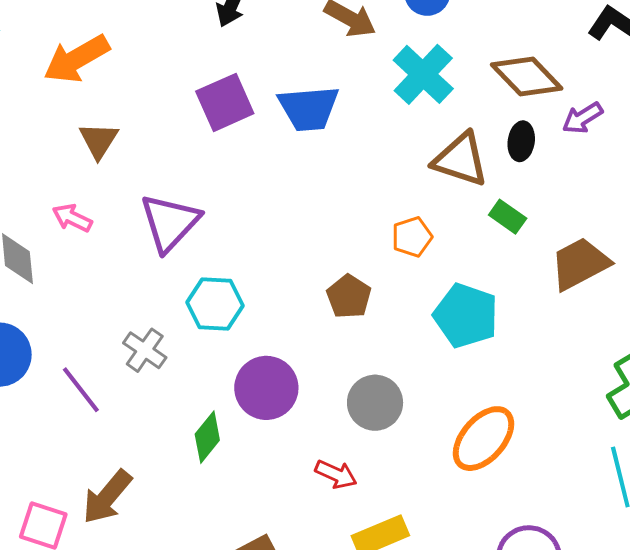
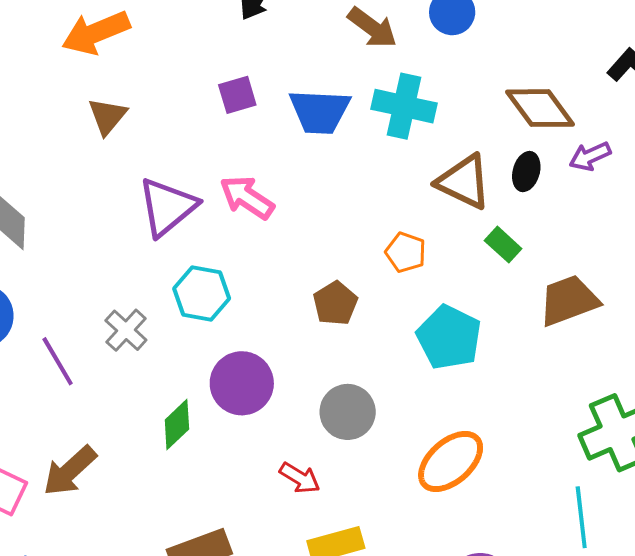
cyan cross: (423, 74) -> (404, 106), moved, turned -38
purple square: (225, 102) -> (237, 95), size x0.7
pink arrow: (72, 218) -> (247, 197), moved, size x1.4
orange pentagon: (412, 237) -> (406, 252), turned 30

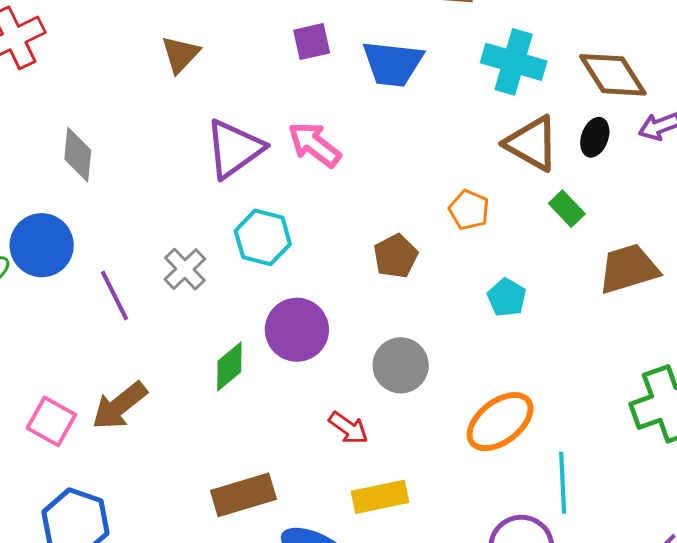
cyan cross: (404, 106) -> (514, 62), moved
cyan pentagon: (449, 337) -> (507, 298), size x0.6
cyan line: (581, 517) -> (563, 483), moved

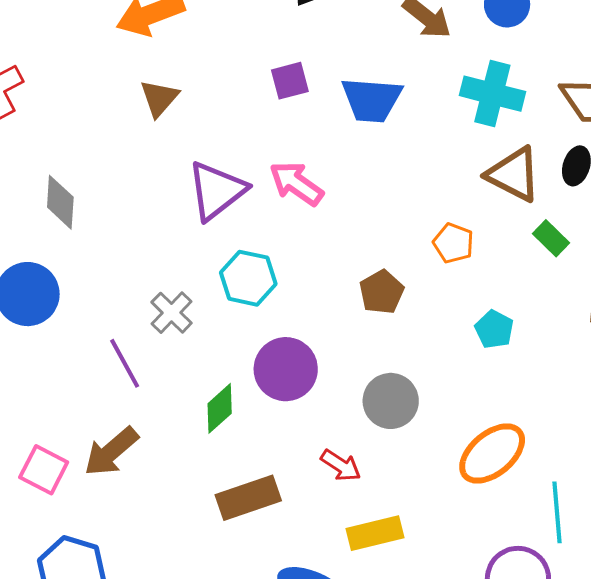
purple line: (115, 296) -> (125, 363), moved
brown rectangle: (243, 495) -> (248, 498), moved

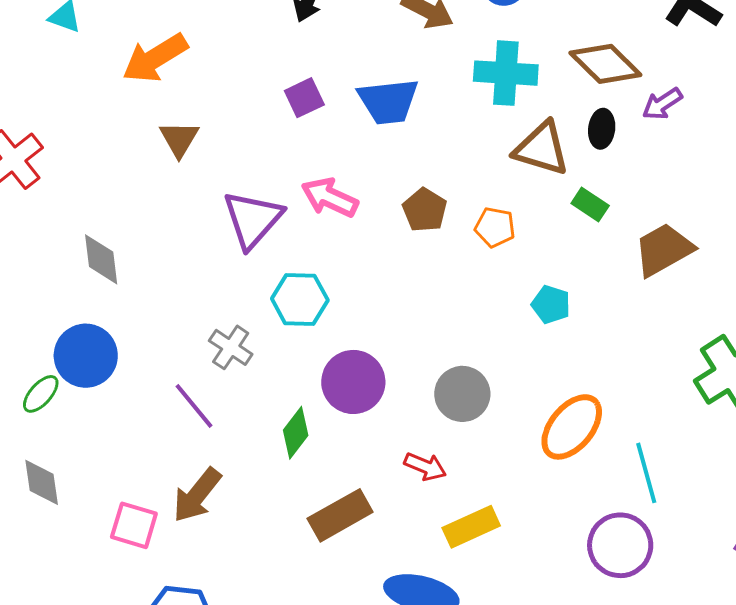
brown pentagon: (382, 292) -> (425, 210), moved

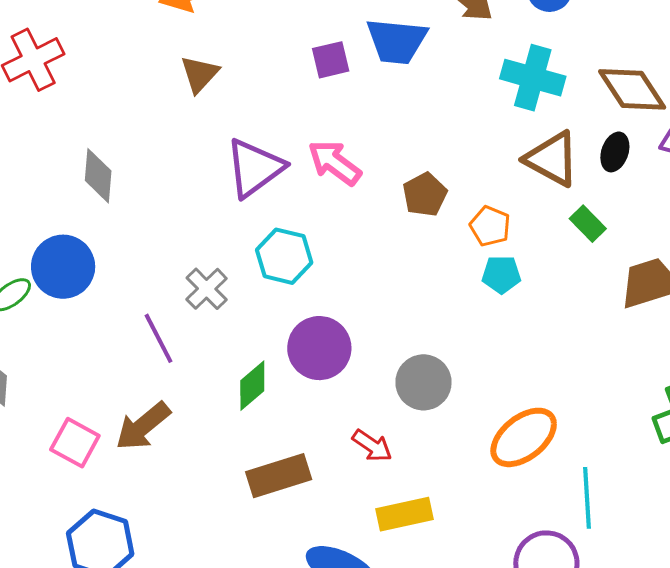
blue trapezoid: (388, 101) -> (397, 41), moved
cyan pentagon: (551, 304) -> (501, 274), moved, turned -30

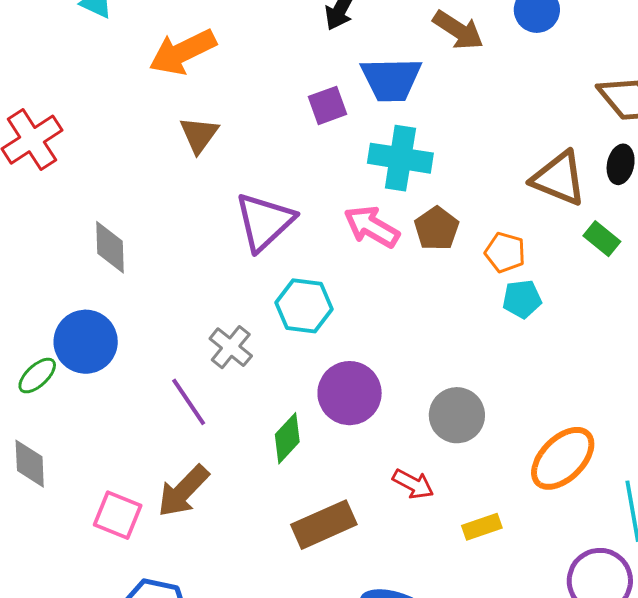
cyan cross: (533, 78) -> (400, 158), moved
pink arrow: (335, 163) -> (372, 227), moved
yellow rectangle: (405, 514) -> (482, 527), moved, size x0.7

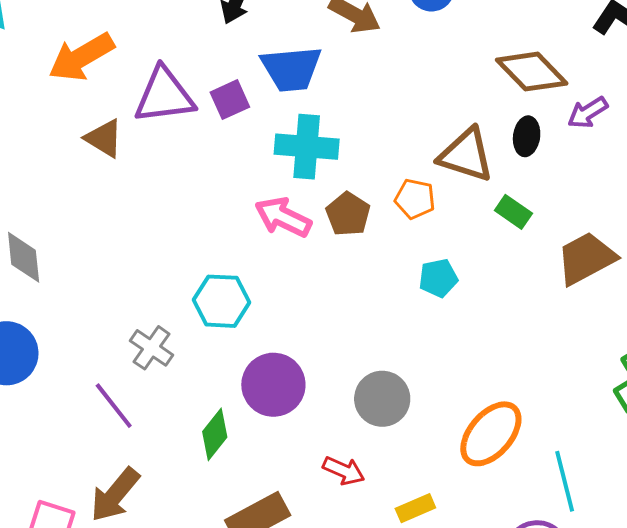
brown triangle: (199, 135) -> (104, 138), turned -30
purple triangle: (265, 222) -> (164, 96), moved, turned 40
orange pentagon: (505, 252) -> (415, 199), moved

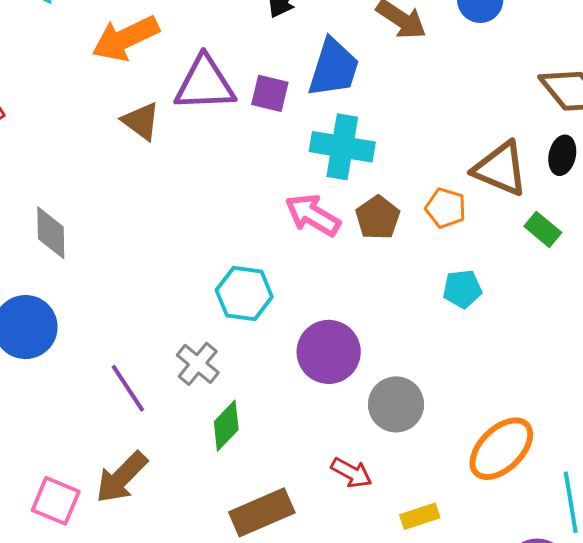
blue trapezoid: (291, 69) -> (334, 68), turned -72
purple square: (230, 100) -> (270, 93), turned 33
gray cross: (152, 348) -> (198, 364), moved
purple circle: (273, 385) -> (329, 352), moved

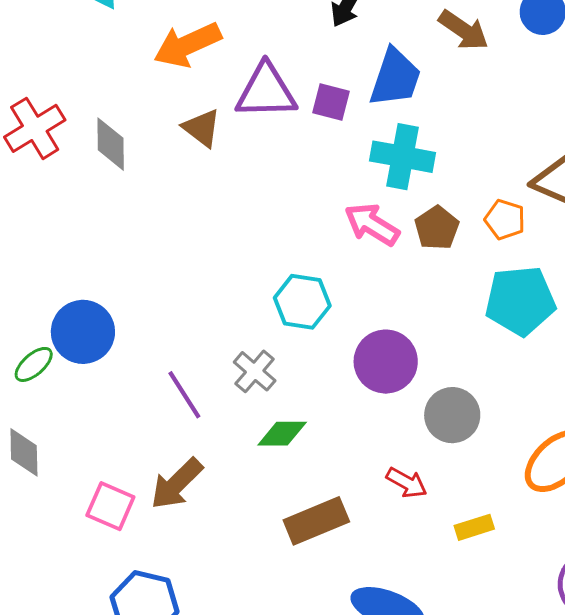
gray diamond: (51, 233) -> (111, 144), moved
cyan pentagon: (462, 289) -> (520, 301), size x1.8
green diamond: (226, 426) -> (282, 434), turned 45

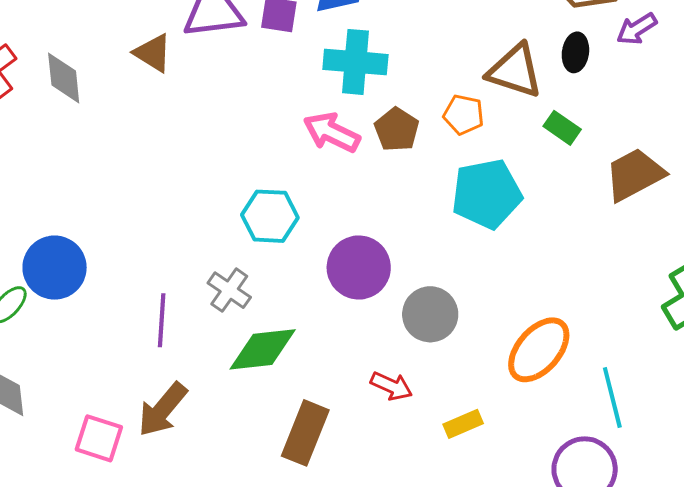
purple line: (184, 395) -> (162, 320), turned 42
green diamond: (282, 434) -> (263, 349), size x1.4
brown rectangle: (316, 521) -> (305, 433), turned -40

